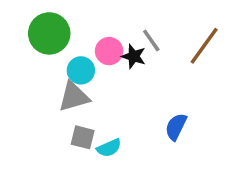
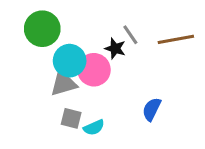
brown line: (204, 46) -> (176, 39), turned 44
pink circle: (109, 51) -> (94, 70), moved, size x1.4
cyan circle: (81, 70) -> (70, 61), size x1.4

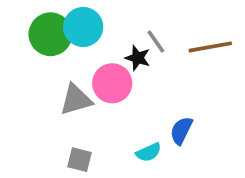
cyan circle: (70, 61) -> (83, 27), moved
gray square: (71, 118) -> (80, 160), moved
cyan semicircle: (94, 127) -> (149, 152), moved

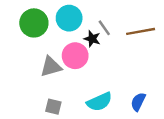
cyan circle: (83, 27) -> (69, 18), moved
blue semicircle: (181, 131) -> (138, 102), moved
cyan semicircle: (149, 152) -> (99, 102), size x1.5

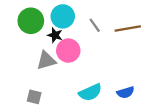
black star: (92, 39) -> (55, 35), moved
blue semicircle: (138, 102) -> (126, 92), turned -133
gray square: (53, 107) -> (34, 97), moved

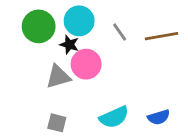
gray square: (34, 97) -> (57, 123), moved

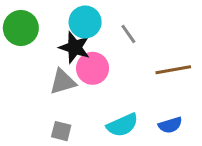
green circle: (39, 26) -> (21, 28), moved
brown line: (161, 36) -> (173, 70), moved
black star: (69, 45) -> (75, 47), size x1.5

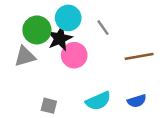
green circle: (21, 28) -> (37, 30), moved
black star: (75, 47) -> (60, 38), turned 30
gray triangle: (63, 82) -> (25, 56), moved

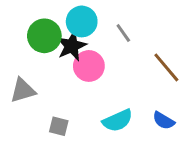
gray triangle: (25, 56) -> (23, 90), moved
brown line: (139, 56) -> (166, 67), turned 60
blue semicircle: (137, 101) -> (164, 121), turned 48

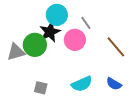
green circle: (44, 36) -> (35, 45), moved
pink circle: (89, 66) -> (75, 40), moved
gray triangle: (23, 90) -> (16, 52), moved

